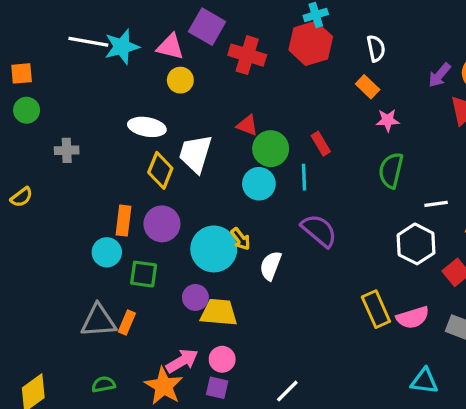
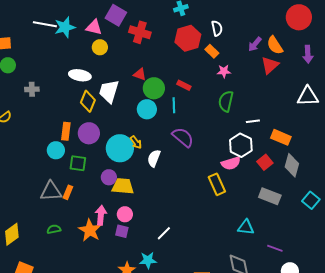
red hexagon: (311, 43) -> (188, 38), moved
red rectangle: (321, 144) -> (184, 85), turned -32
pink semicircle: (413, 317) -> (231, 163), moved
pink arrow: (182, 361) -> (101, 215), turned -54

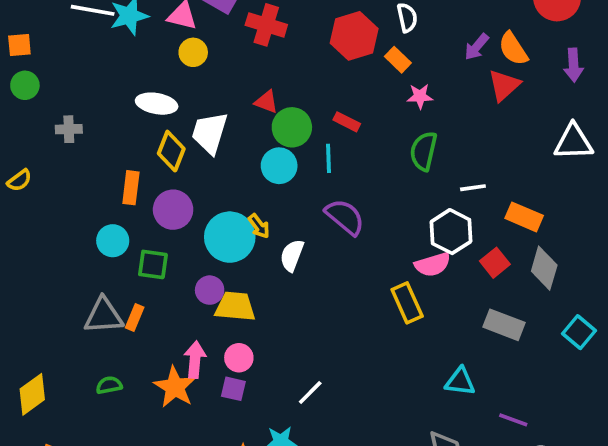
orange rectangle: (66, 131) -> (131, 188), moved

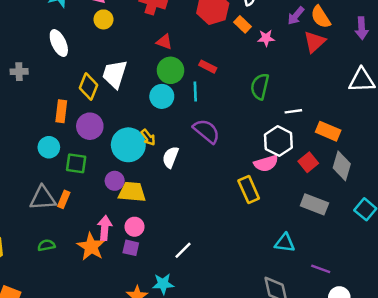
pink star: (420, 96) -> (266, 38), moved
red triangle: (266, 102) -> (164, 42), moved
white ellipse: (157, 104) -> (59, 43), moved, turned 55

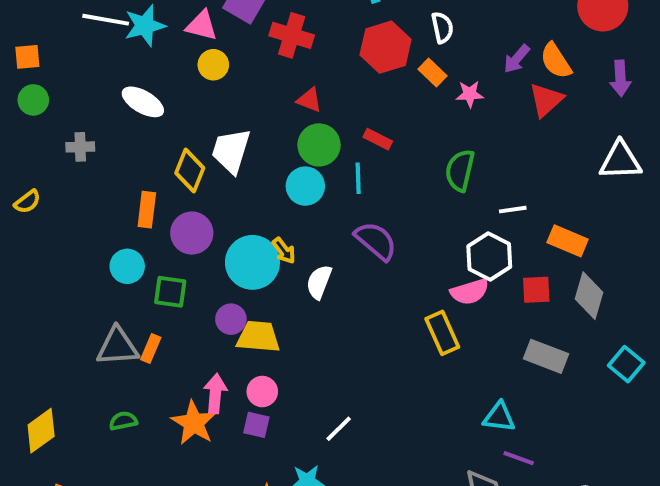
white ellipse: (59, 43) -> (143, 102), turned -35
red square: (308, 162) -> (536, 290), turned 36
purple line: (321, 269) -> (519, 458), moved

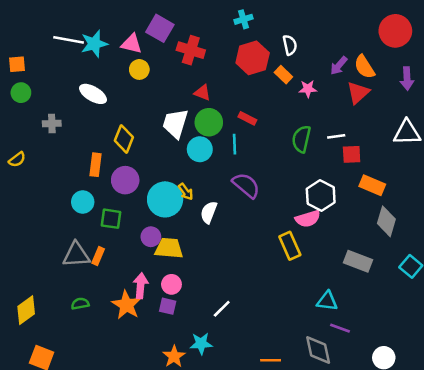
white trapezoid: (231, 151) -> (175, 124), moved
white line: (513, 210) -> (336, 136), moved
red square: (536, 290) -> (352, 154), moved

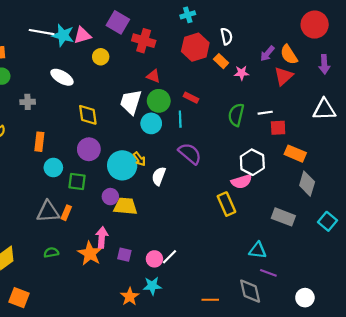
cyan star: (94, 44) -> (63, 35), turned 30
pink triangle: (132, 44) -> (82, 35), moved, turned -30
yellow diamond: (124, 139) -> (88, 115), turned -30
orange rectangle: (96, 165) -> (39, 142), moved
pink circle: (171, 284) -> (154, 259), moved

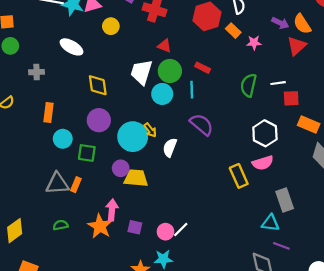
purple arrow: (267, 54) -> (280, 23), turned -105
pink semicircle: (242, 181) -> (263, 163), moved
gray rectangle: (283, 217) -> (285, 200), moved, turned 50

